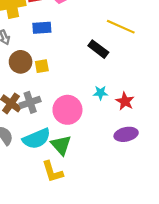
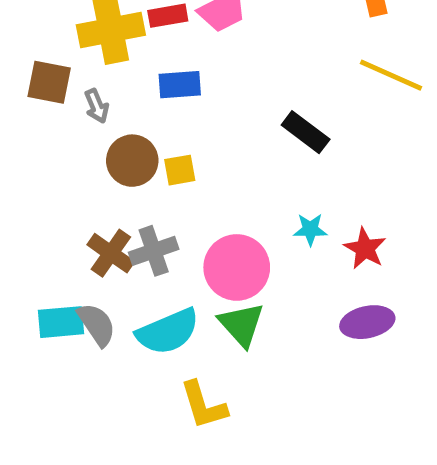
yellow line: (121, 27) -> (391, 75), moved
green triangle: (61, 145) -> (241, 324), moved

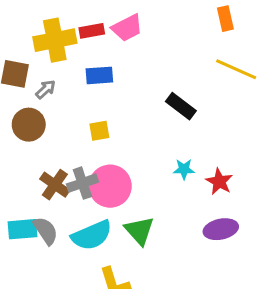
gray arrow: (97, 106) -> (46, 89), turned -110
brown circle: (132, 161) -> (29, 125), moved
pink circle: (237, 267) -> (110, 186), moved

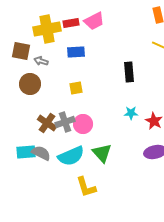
gray arrow: (46, 89) -> (41, 61), turned -120
black rectangle: (181, 106) -> (129, 72), turned 48
pink circle: (110, 186) -> (83, 124), size x0.7
gray semicircle: (46, 231) -> (41, 153), turned -30

